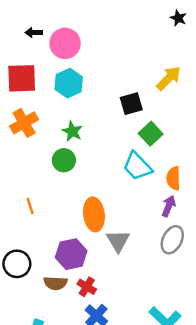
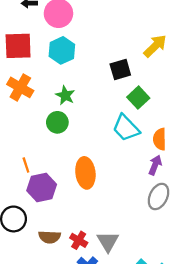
orange cross: (24, 123) -> (20, 87), turned -30
gray triangle: (118, 241) -> (108, 241), moved
purple hexagon: (71, 254) -> (42, 188), moved

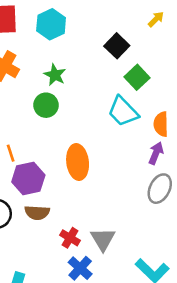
yellow arrow: (155, 46) -> (156, 19), size x0.6
black square: (120, 70) -> (117, 46), turned -30
brown semicircle: (49, 237) -> (37, 213), moved

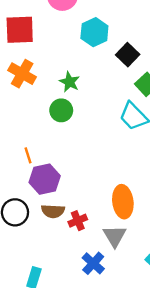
cyan hexagon: (51, 24) -> (94, 32), moved
orange ellipse: (78, 162) -> (123, 202), moved
red cross: (70, 238) -> (78, 221), moved, turned 36

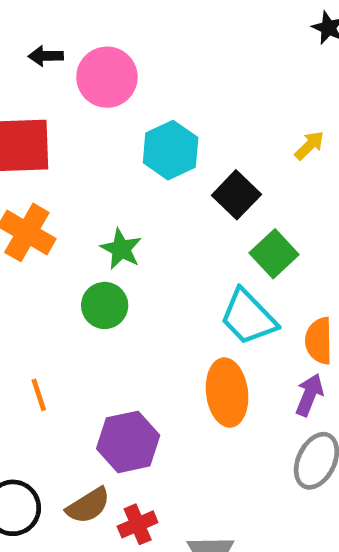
purple hexagon: (45, 179) -> (128, 442), moved
orange ellipse: (123, 202) -> (227, 393), moved
brown semicircle: (53, 211) -> (88, 506), turned -35

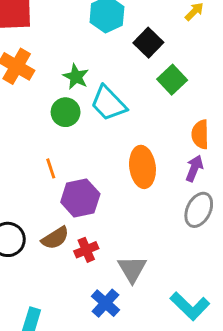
cyan trapezoid: (248, 317) -> (108, 103), moved
orange line: (39, 395) -> (51, 168), moved

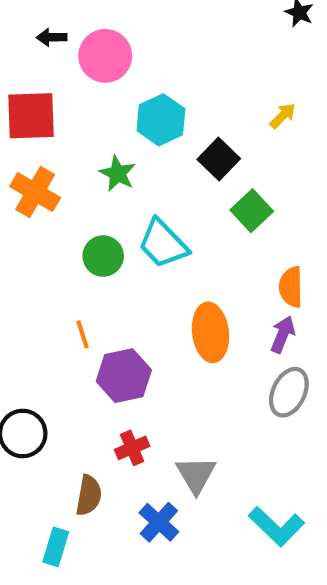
green star: (76, 77) -> (118, 173), moved
brown semicircle: (55, 238) -> (89, 495), moved, turned -48

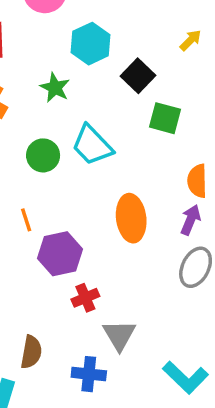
green square: (252, 211) -> (165, 118), turned -32
red cross: (132, 448) -> (85, 298), moved
blue cross: (159, 522) -> (89, 374), turned -36

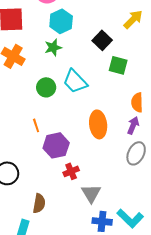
yellow arrow: (190, 40) -> (133, 19), size x1.5
cyan hexagon: (91, 44) -> (61, 21), moved
green star: (55, 88) -> (53, 47), turned 30
blue cross: (89, 374) -> (102, 221), moved

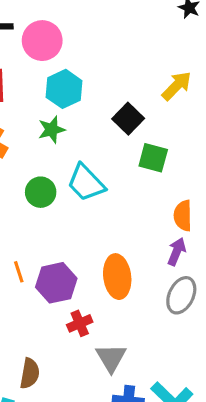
orange ellipse: (98, 124) -> (117, 277), moved
orange line: (36, 125) -> (19, 272), moved

